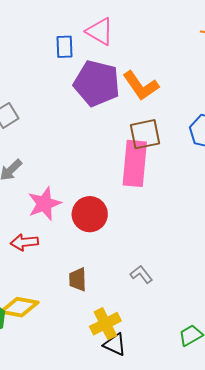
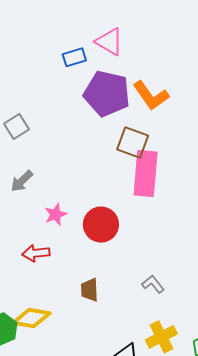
blue rectangle: (64, 47) -> (74, 57), turned 75
brown square: (145, 134) -> (133, 142), moved, turned 32
pink star: (44, 204) -> (56, 214), size x0.7
yellow cross: (105, 324) -> (161, 337), moved

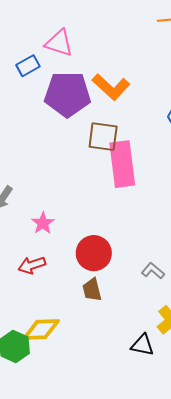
red circle: (101, 225) -> (94, 253), moved

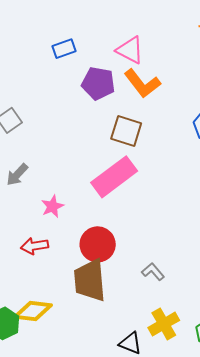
pink triangle: (59, 43) -> (130, 50), moved
purple pentagon: (68, 94) -> (98, 83), size x0.7
pink rectangle: (122, 164) -> (114, 177), moved, turned 51
brown trapezoid: (92, 290) -> (90, 280), size x1.8

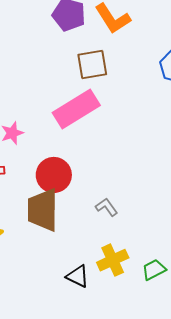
brown square: (126, 131) -> (92, 65), turned -32

